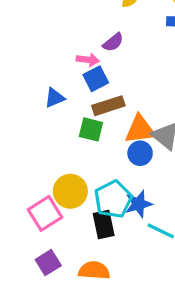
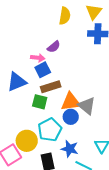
blue triangle: (55, 98) -> (17, 82), size x1.5
cyan pentagon: (113, 199) -> (50, 130), moved
blue star: (138, 204) -> (70, 149), turned 30

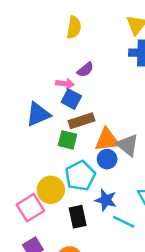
yellow semicircle: (65, 16) -> (74, 27), moved
blue square: (43, 70) -> (71, 99), turned -35

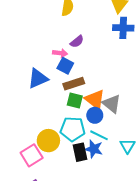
green square: (67, 140) -> (75, 101), moved
orange triangle: (107, 140) -> (95, 99), turned 45
cyan pentagon: (80, 176) -> (73, 129), turned 30
black rectangle: (78, 217) -> (80, 152), moved
cyan line: (124, 222) -> (99, 135), moved

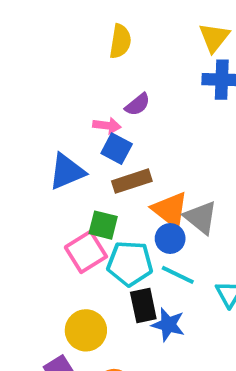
green square: (75, 101) -> (103, 225), moved
yellow circle: (48, 141) -> (86, 330), moved
blue star: (94, 149) -> (168, 325), moved
pink square: (32, 155) -> (86, 252), moved

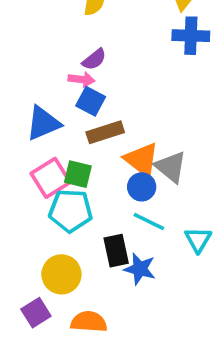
purple semicircle: (138, 105) -> (94, 59), moved
pink square: (86, 252) -> (51, 178), moved
cyan pentagon: (130, 263) -> (71, 211), moved

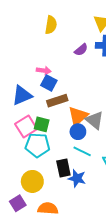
purple semicircle: (94, 59) -> (81, 50), moved
orange triangle: (142, 160) -> (78, 116), turned 40

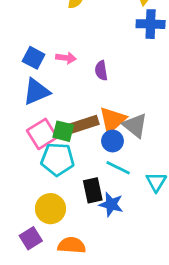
purple semicircle: (81, 50) -> (101, 71), moved, turned 120
blue square: (49, 83) -> (34, 58), moved
brown rectangle: (57, 101) -> (84, 124), moved

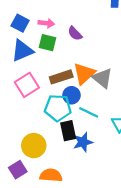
purple semicircle: (101, 71) -> (75, 33), turned -35
green square: (63, 131) -> (47, 43), moved
blue circle: (112, 141) -> (72, 95), moved
cyan pentagon: (58, 159) -> (58, 108), moved
blue star: (111, 204) -> (83, 142), turned -30

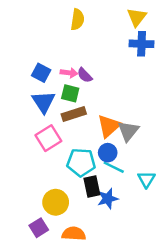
purple semicircle: (75, 33) -> (85, 75), moved
blue triangle: (22, 51) -> (44, 102), turned -40
brown rectangle: (61, 77) -> (74, 114), moved
gray triangle: (102, 78) -> (128, 131), turned 30
blue circle: (72, 95) -> (108, 153), moved

